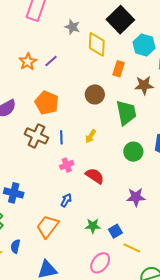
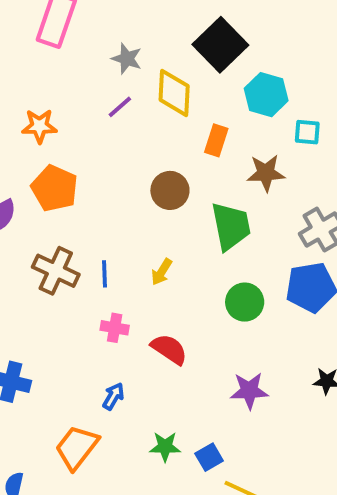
purple line: (51, 61) -> (120, 107), moved
orange star: (28, 62) -> (39, 126), turned 30
orange pentagon: (47, 103) -> (55, 188), moved
pink cross: (67, 165) -> (115, 328), turned 32

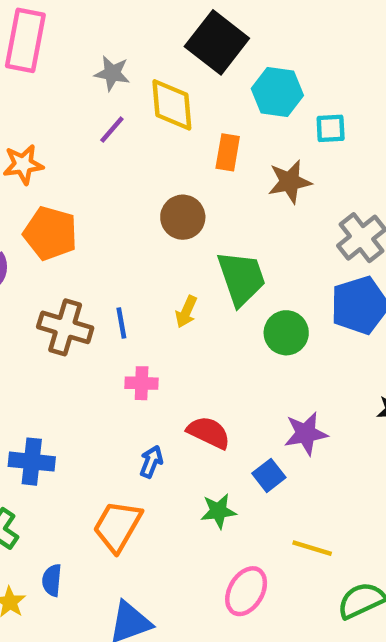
green trapezoid: (231, 226) -> (241, 278), moved
red semicircle: (169, 349) -> (209, 433), moved
blue square: (209, 457) -> (269, 475), moved

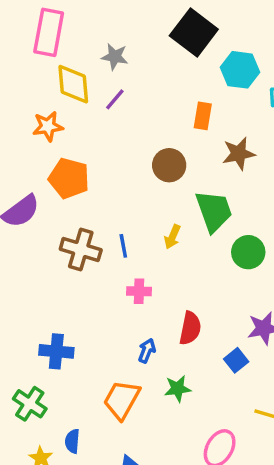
yellow diamond: (172, 105) -> (73, 84), moved
brown star: (290, 182) -> (239, 154), moved
red semicircle: (209, 433) -> (190, 328), turned 76
green star: (218, 511) -> (178, 389), moved

